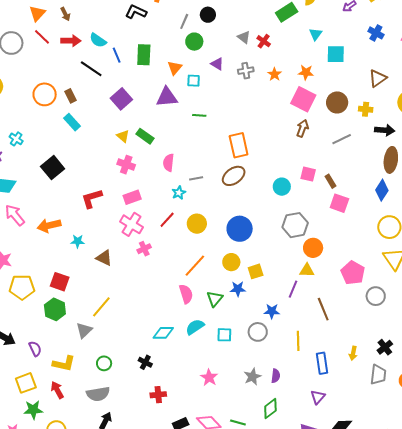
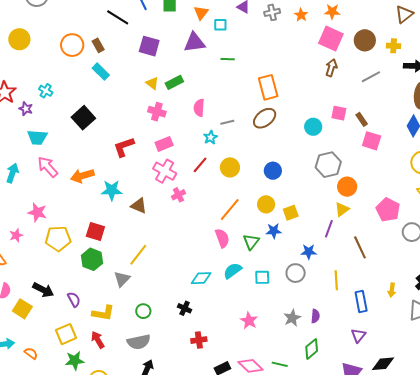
purple square: (121, 99) -> (149, 46), turned -30
green rectangle: (145, 136) -> (174, 82), turned -60
blue circle: (240, 229) -> (273, 171), size x0.7
cyan star: (78, 241) -> (112, 190), size x1.5
yellow triangle: (307, 270) -> (342, 209), turned -35

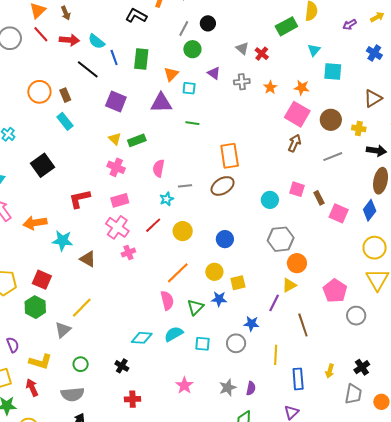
pink square: (372, 141) -> (339, 213), moved

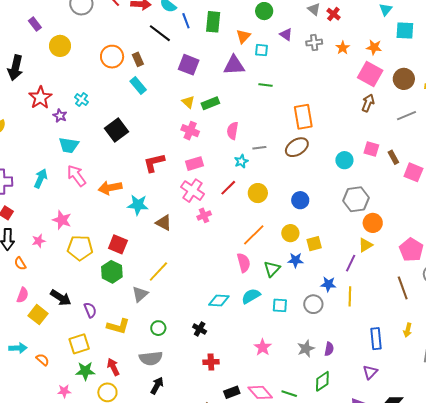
brown line: (303, 325) -> (403, 288), moved
yellow line: (276, 355) -> (350, 296), moved
red arrow: (32, 388) -> (113, 367), moved

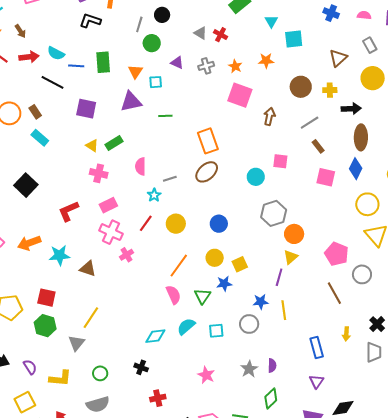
blue line: (186, 21) -> (76, 66), turned -56
pink square: (370, 74) -> (240, 95), moved
brown rectangle: (393, 157) -> (318, 146), moved

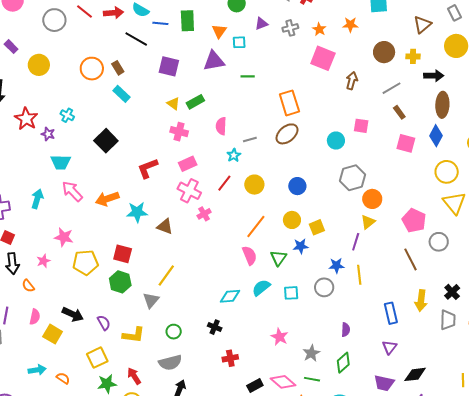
purple triangle: (177, 63) -> (261, 24), turned -48
yellow arrow: (346, 334) -> (421, 301), size x1.5
gray star: (249, 369) -> (311, 353), moved

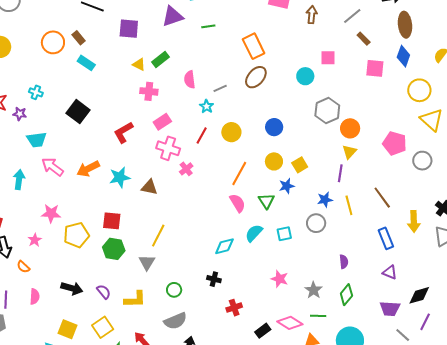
brown line: (411, 259) -> (382, 198), moved
yellow square: (53, 334) -> (68, 329), moved
purple triangle: (389, 347) -> (390, 272), turned -35

